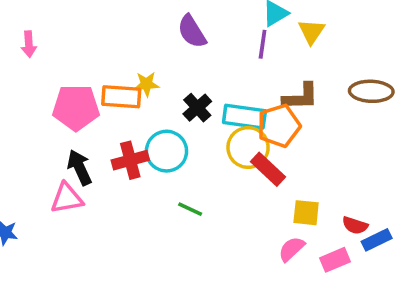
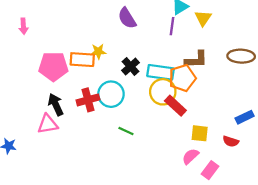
blue rectangle: (377, 240) -> (245, 117), moved
pink rectangle: (335, 260) -> (210, 170), moved, turned -30

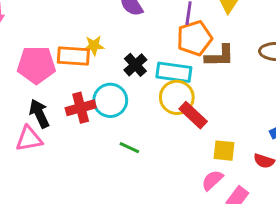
orange pentagon: (182, 78) -> (195, 38), moved

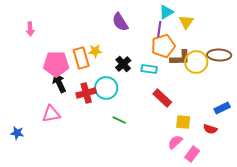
orange rectangle: (73, 56) -> (81, 58), turned 70
cyan rectangle: (174, 72) -> (149, 69), size x0.7
yellow circle: (177, 97) -> (196, 62), moved
black arrow: (39, 114) -> (59, 83), moved

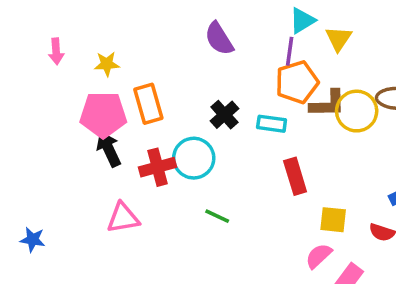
yellow star: (95, 51) -> (107, 64), moved
red rectangle: (162, 98) -> (295, 176), turned 30
pink triangle: (51, 114) -> (123, 218), moved

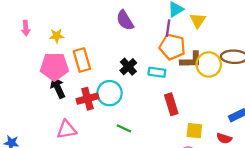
orange pentagon: (297, 82) -> (172, 47), turned 30

